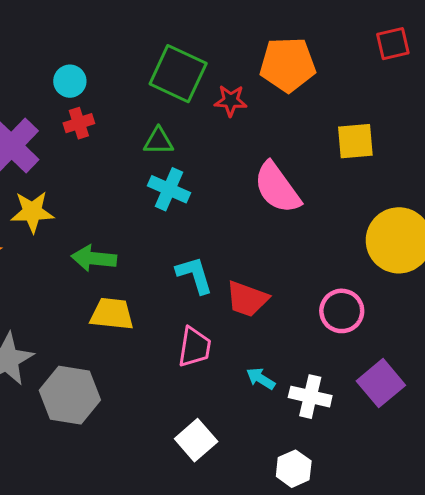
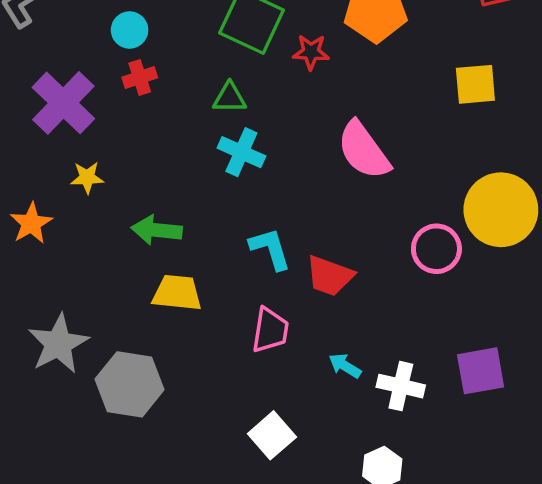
yellow square: (355, 141) -> (475, 84), moved
yellow star: (32, 212) -> (87, 178), size x0.7
pink circle: (342, 311) -> (436, 249), moved
purple square: (381, 383) -> (481, 371), turned 30

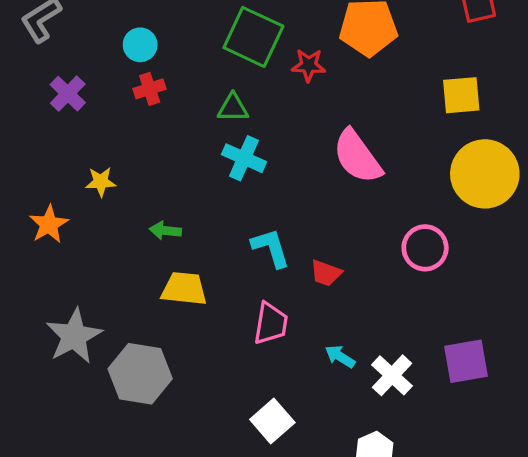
purple cross: (63, 103) -> (68, 94), moved, size x0.6
yellow circle: (501, 210) -> (485, 174), moved
green arrow: (157, 230) -> (165, 231), size x0.7
red trapezoid: (330, 276) -> (326, 273), size x0.7
white cross: (401, 386) -> (392, 375), turned 30

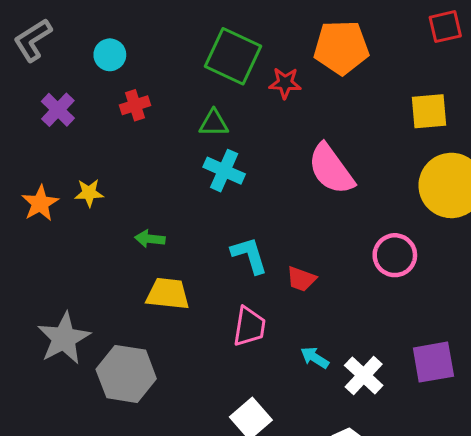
cyan circle: (140, 45) -> (110, 55), moved
orange star: (49, 224) -> (40, 203), moved

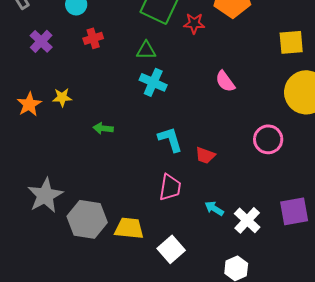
pink semicircle: (331, 169) -> (225, 81), size x0.6
yellow trapezoid: (168, 294) -> (129, 228), moved

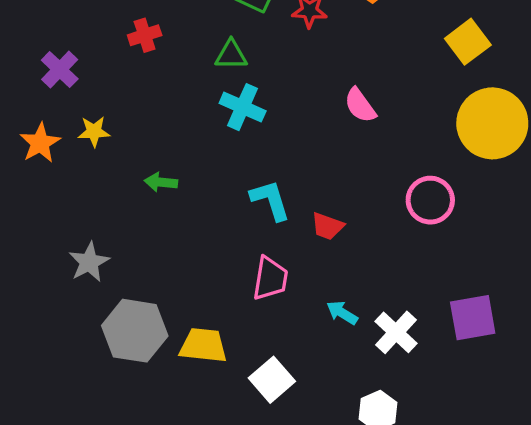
purple cross: (41, 41) -> (60, 70), moved
yellow square: (291, 42) -> (468, 42), turned -32
gray star: (45, 195) -> (89, 262), moved, size x0.7

